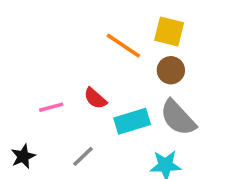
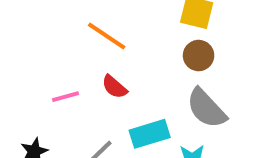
orange line: (123, 46) -> (107, 36), moved
cyan rectangle: (132, 121) -> (150, 134), moved

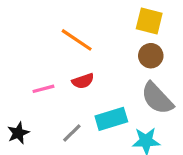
red semicircle: (114, 87) -> (83, 81), turned -60

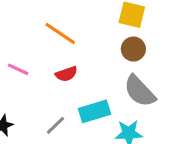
pink line: (43, 89) -> (18, 69), moved, turned 40

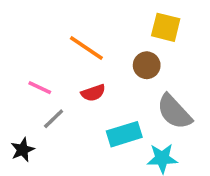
brown circle: (133, 49) -> (147, 65), moved
gray line: (55, 125) -> (54, 119), moved

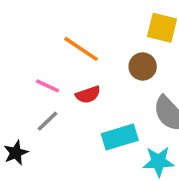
pink line: (40, 88) -> (48, 86), moved

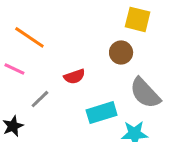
orange line: (81, 49) -> (29, 37), moved
pink line: (48, 86) -> (14, 69), moved

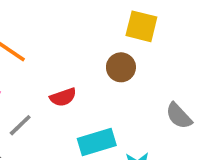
gray semicircle: (145, 93) -> (179, 116), moved, size x0.7

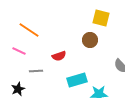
gray line: (20, 125) -> (36, 71), turned 40

